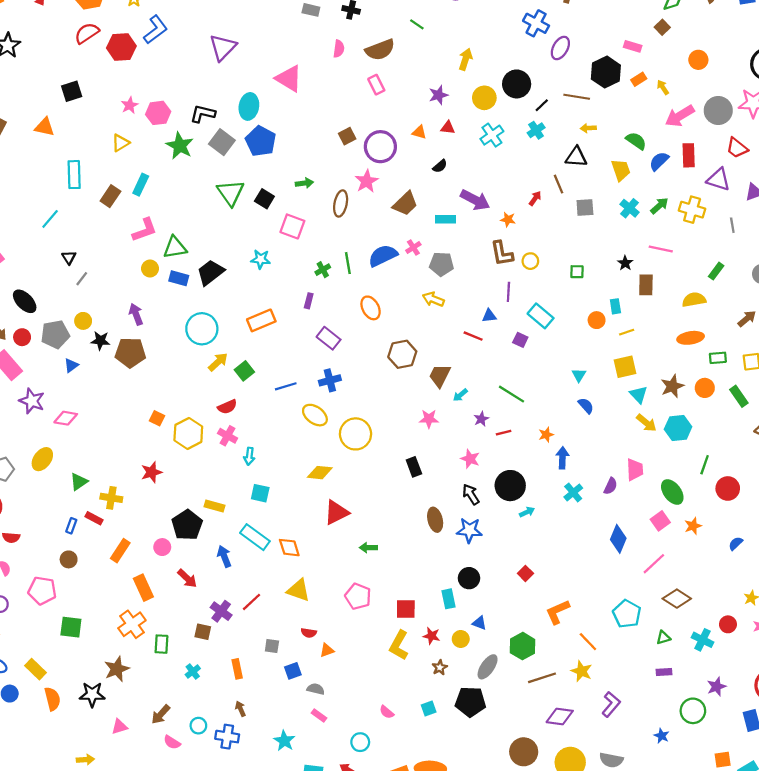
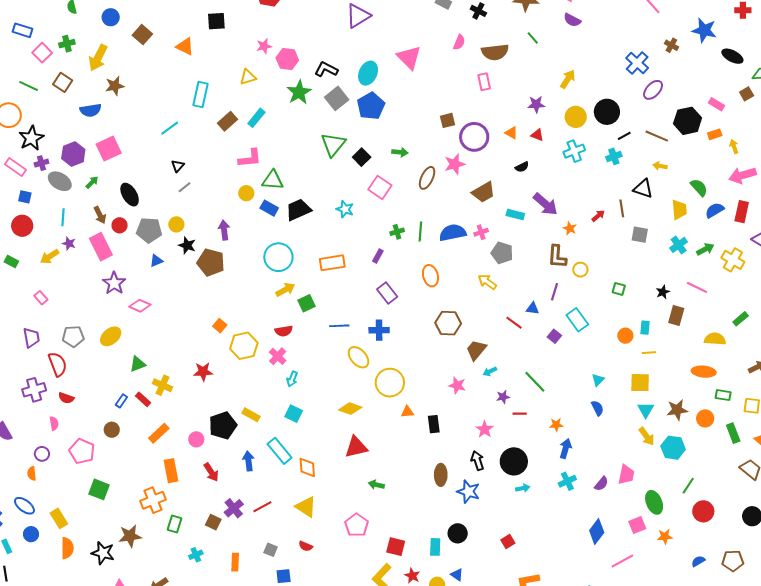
orange triangle: (327, 650) -> (407, 412), moved

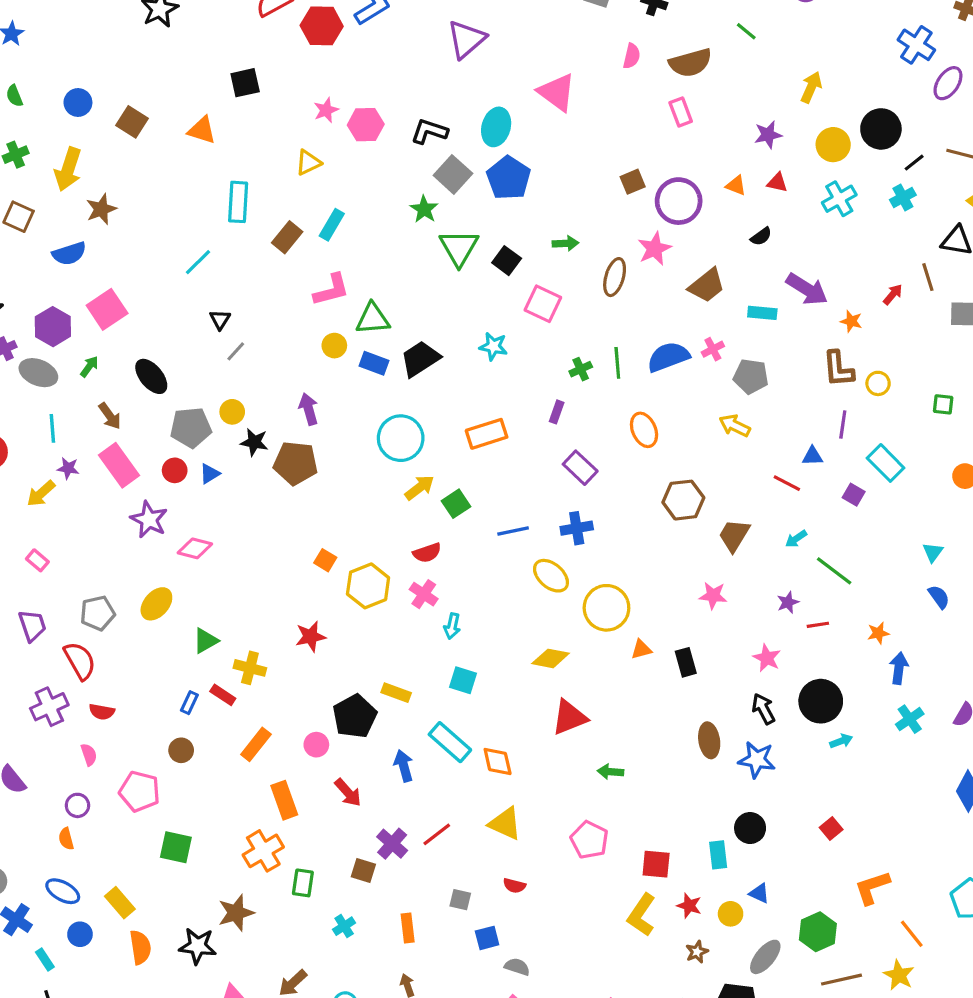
green star: (299, 92) -> (424, 209), moved, size x0.7
red circle: (120, 225) -> (175, 470), moved
cyan arrow: (490, 371) -> (796, 539), moved

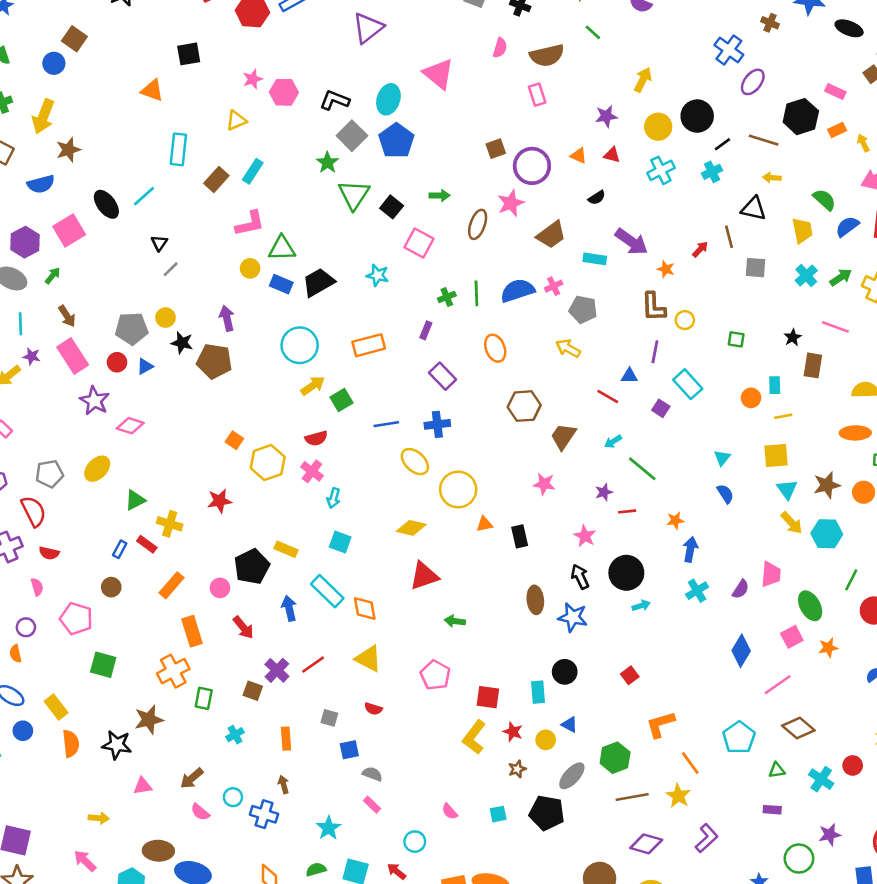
brown square: (132, 122) -> (74, 39), moved
black ellipse: (151, 376) -> (106, 204), moved

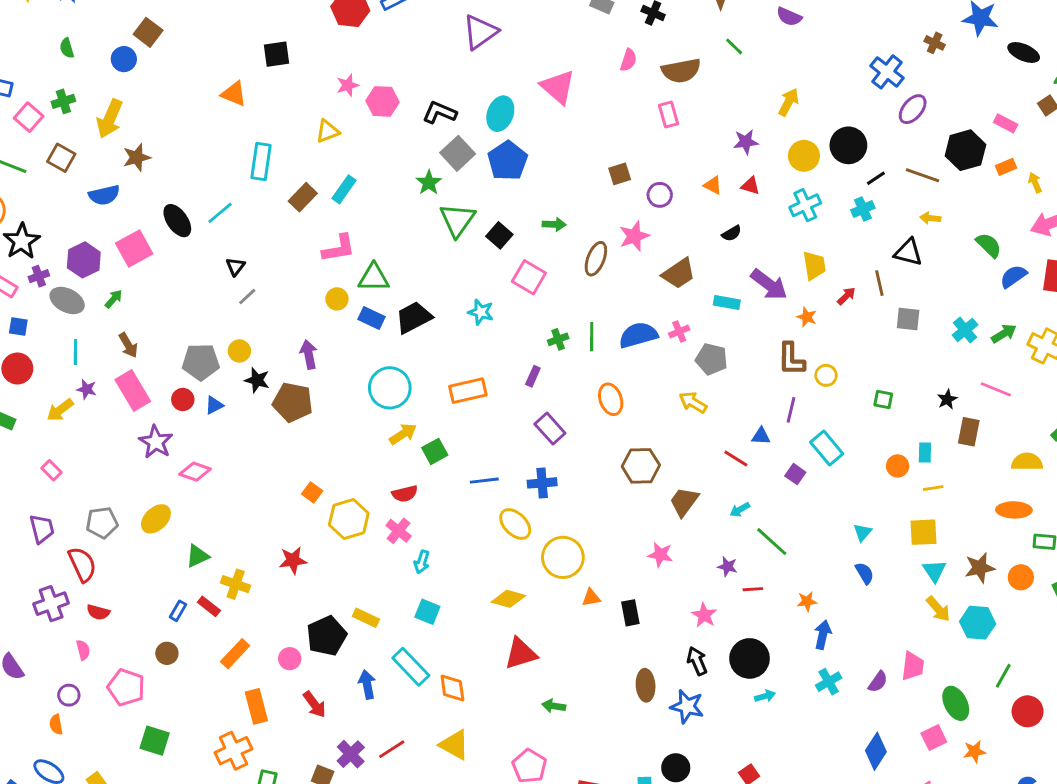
purple circle: (532, 166) -> (660, 195), size x0.6
yellow trapezoid: (802, 230) -> (814, 266), moved
purple star: (604, 492) -> (727, 567), turned 30

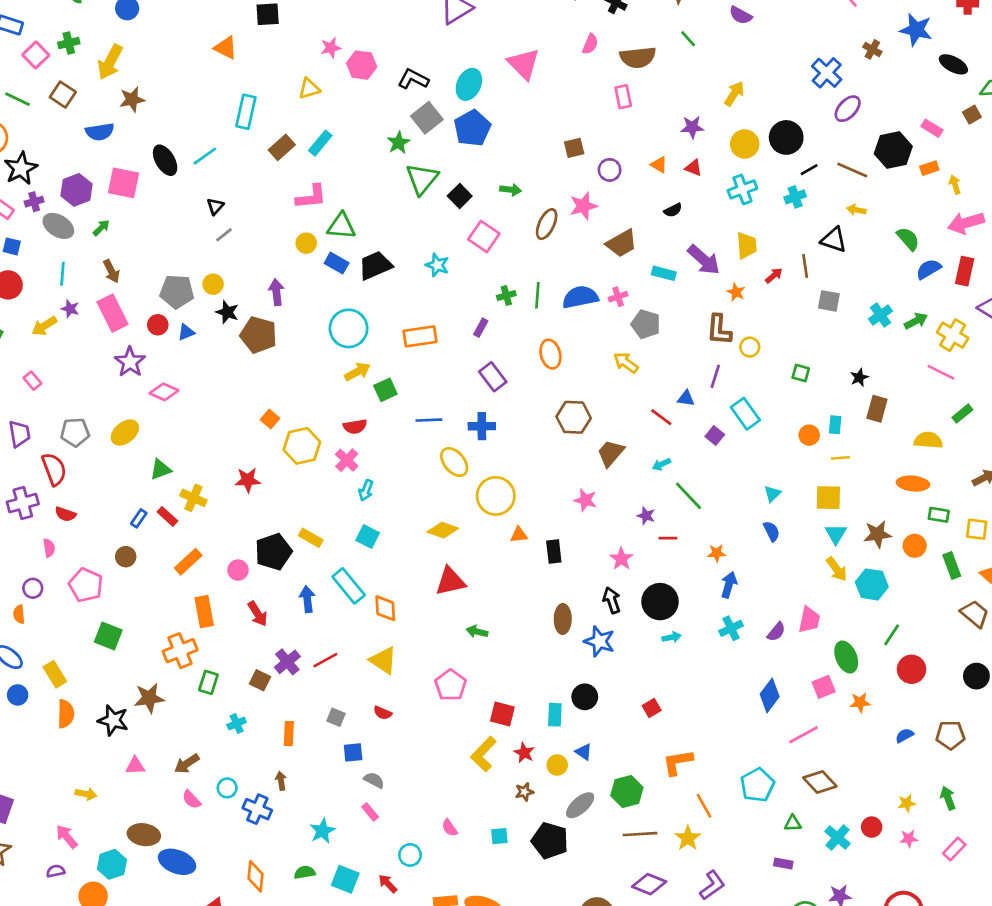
pink square: (134, 249) -> (124, 183), turned 36
pink line: (996, 389) -> (941, 372), moved

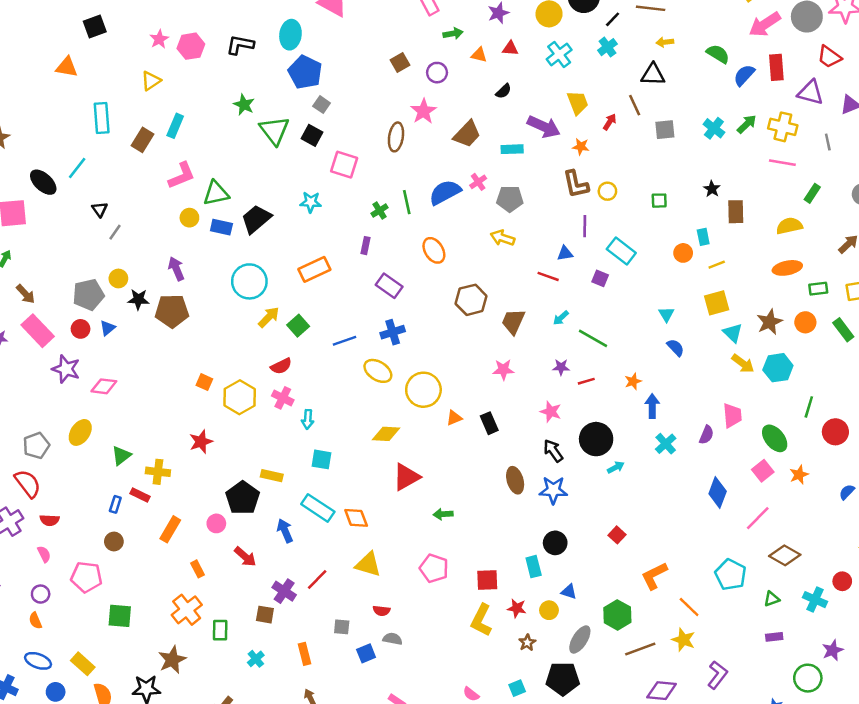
gray square: (427, 118) -> (322, 105), moved, size x0.6
green arrow: (511, 190) -> (453, 34), moved
orange rectangle: (204, 612) -> (198, 569), size x0.6
gray semicircle: (374, 780) -> (393, 639), moved

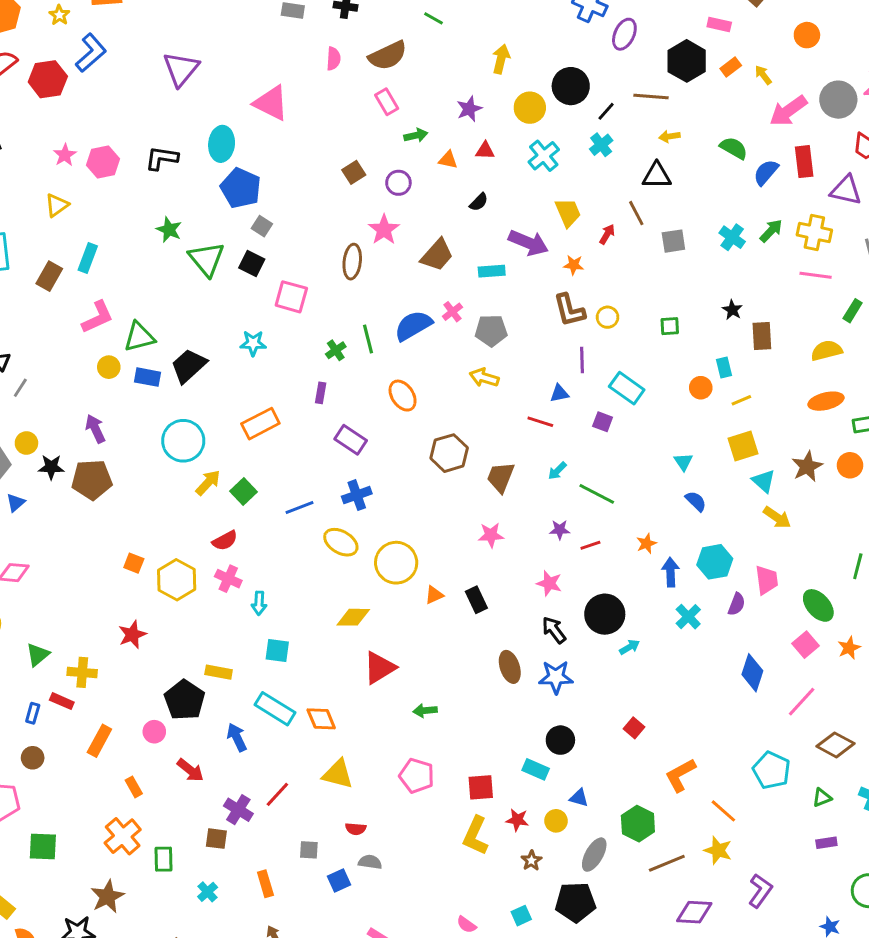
cyan hexagon: (778, 368) -> (715, 562), moved
cyan rectangle: (534, 567) -> (536, 769), turned -50

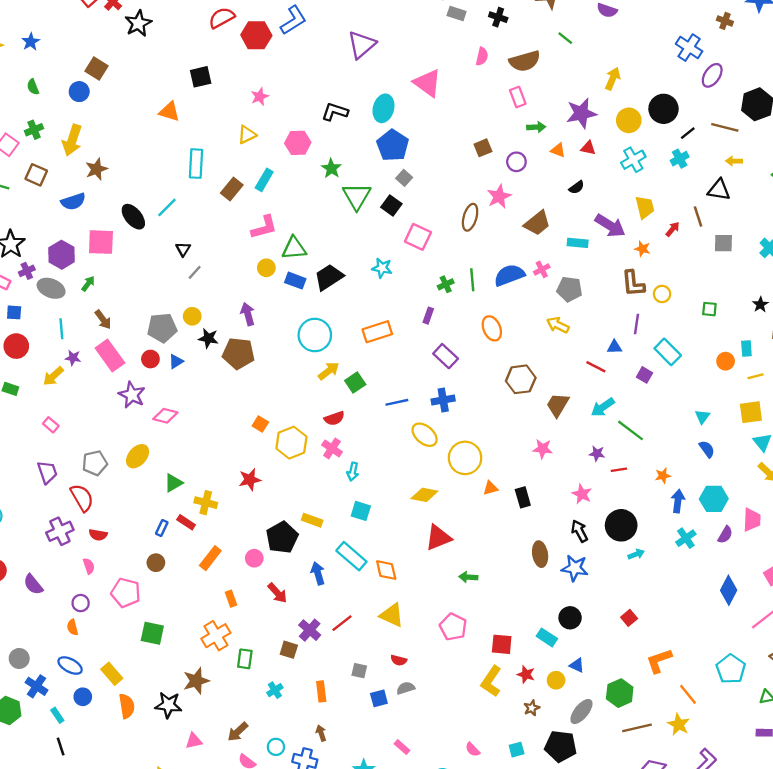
purple star: (469, 109) -> (581, 113), size x1.5
pink hexagon: (103, 162) -> (298, 143), moved
cyan arrow: (557, 471) -> (603, 407), size x1.5
gray semicircle: (370, 862) -> (406, 688), turned -36

